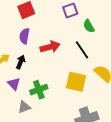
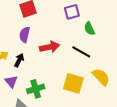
black line: (82, 50) -> (81, 52), turned -30

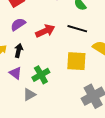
purple semicircle: (25, 35) -> (18, 24), turned 56

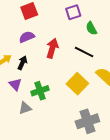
red arrow: (45, 31) -> (52, 48), turned -60
yellow square: (76, 61) -> (77, 84), turned 30

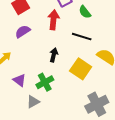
red arrow: (52, 48) -> (54, 20), moved
black arrow: (22, 63) -> (54, 55), moved

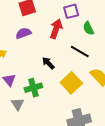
black arrow: (54, 55) -> (48, 63), turned -72
gray triangle: (33, 102) -> (18, 104), turned -48

